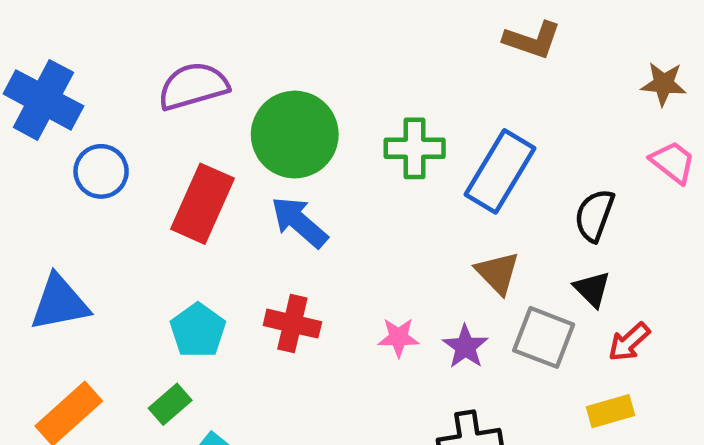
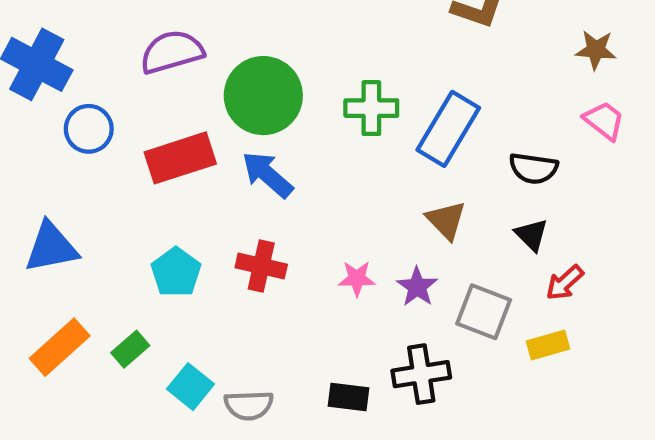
red rectangle: (202, 204) -> (180, 158), turned 48
black semicircle: (594, 215) -> (533, 168), turned -102
gray square: (544, 337) -> (484, 312), moved
green rectangle: (170, 404) -> (130, 349), moved

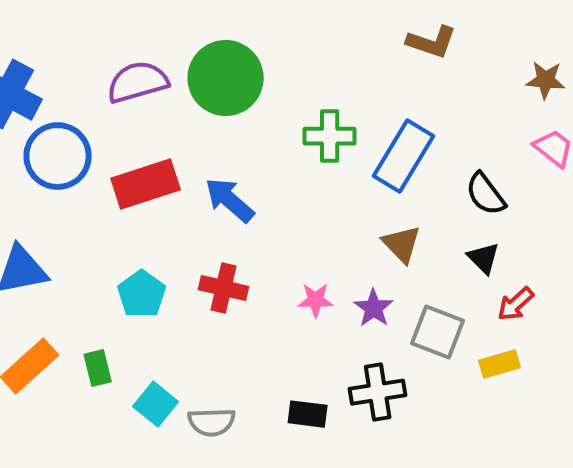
green circle: (263, 96) -> (226, 78), moved
blue circle: (89, 129) -> (58, 156), size x1.4
black semicircle: (533, 168) -> (486, 194), turned 45
green rectangle: (130, 349) -> (98, 368), turned -63

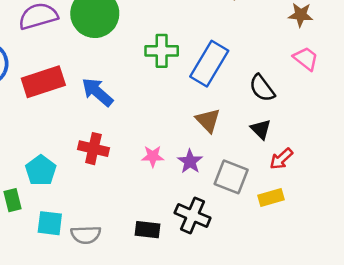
cyan pentagon: (142, 294) -> (41, 170), moved
black cross: (378, 392) -> (193, 215), turned 32
cyan square: (156, 404) -> (50, 223), turned -32

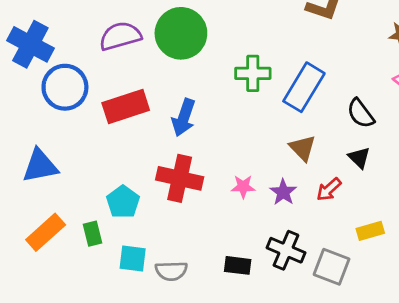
blue arrow: (97, 92) -> (184, 118), turned -112
red cross: (93, 149) -> (180, 178), size x1.4
red arrow: (281, 159) -> (329, 189), moved
gray square: (231, 177) -> (332, 267), moved

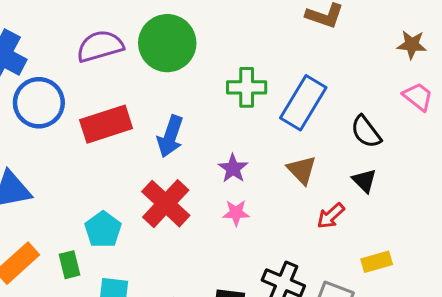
red cross: (180, 178) -> (166, 204), turned 30
purple star: (283, 192) -> (233, 168), moved

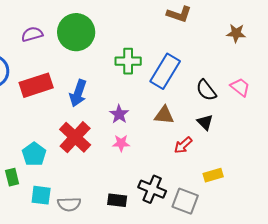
purple semicircle: (100, 46) -> (32, 34), size x0.7
pink trapezoid: (418, 97) -> (240, 87), moved
brown triangle: (302, 170) -> (164, 115), turned -40

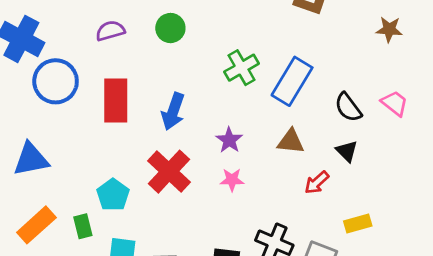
green circle: (76, 32) -> (170, 28), size x0.6
green cross: (128, 61) -> (242, 68), turned -30
red rectangle: (36, 85) -> (116, 100), turned -72

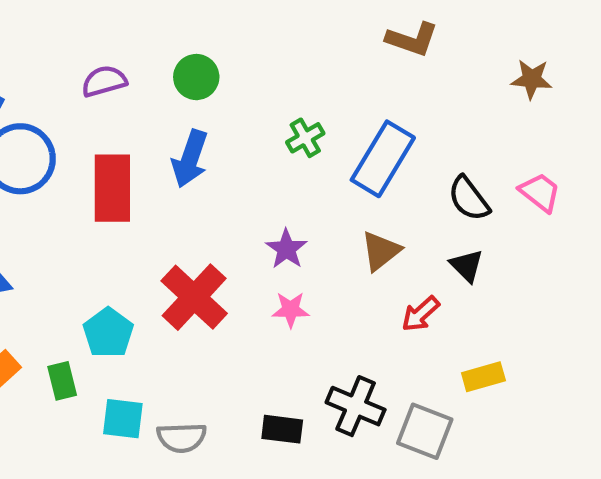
green cross: (242, 68) -> (305, 138), size x0.7
blue arrow: (173, 111) -> (190, 159), moved
brown triangle: (291, 141) -> (381, 251), turned -44

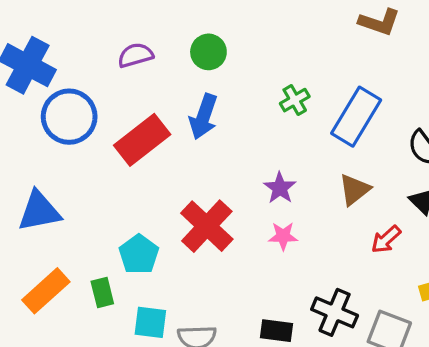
red rectangle: (112, 188) -> (142, 140), turned 52

